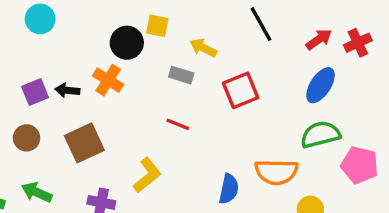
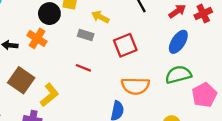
brown square: (84, 143) -> (21, 80), turned -30
pink pentagon: (360, 165) -> (204, 95), turned 30
orange semicircle: (276, 172) -> (135, 86), moved
yellow L-shape: (147, 175) -> (49, 95), moved

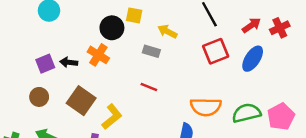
red square: (125, 45) -> (216, 51), moved
green semicircle: (178, 75) -> (246, 113), moved

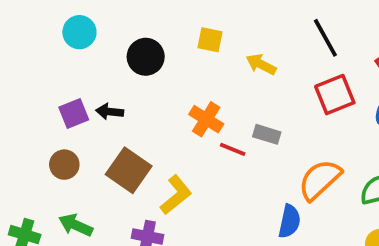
black circle: (112, 28) -> (146, 57), moved
gray rectangle: (151, 51) -> (267, 134), moved
orange cross: (98, 55) -> (206, 119), moved
orange semicircle: (206, 107) -> (320, 180), turned 136

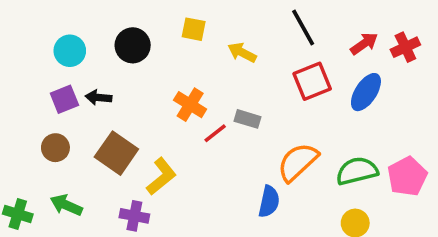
cyan circle: (79, 32) -> (70, 51), moved
red line: (233, 149) -> (215, 133), turned -60

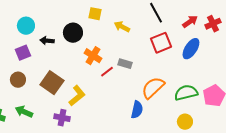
black circle: (133, 45) -> (73, 33), moved
black arrow: (99, 97) -> (47, 41), moved

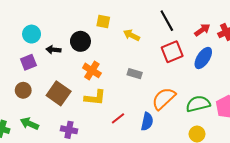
orange cross: (93, 56) -> (92, 70), moved
red line: (107, 72) -> (118, 118), moved
yellow L-shape: (77, 96) -> (95, 98), moved, turned 45

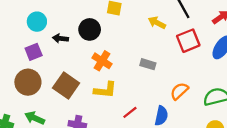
yellow arrow: (131, 35) -> (157, 23), moved
brown circle: (23, 90) -> (28, 82), size x1.5
orange semicircle: (164, 99) -> (179, 91), size x0.7

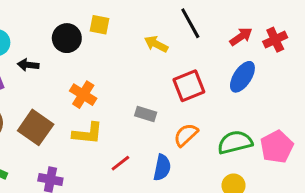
black circle: (90, 29) -> (67, 38), moved
red square: (188, 41) -> (189, 86), moved
gray rectangle: (148, 64) -> (146, 114), moved

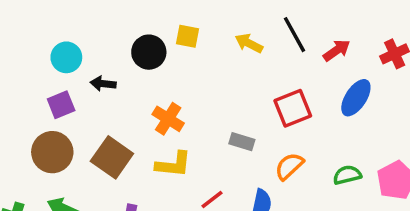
red arrow: (241, 37) -> (337, 50), moved
yellow arrow: (156, 44) -> (249, 43), moved
green semicircle: (235, 142) -> (347, 175), size x0.7

